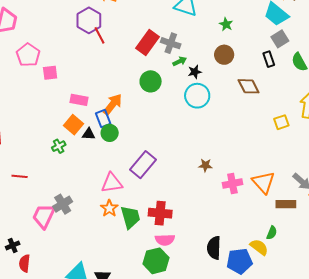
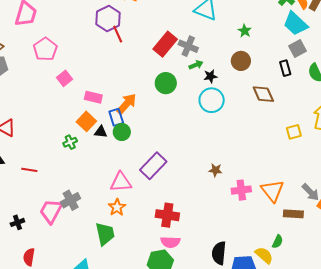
pink square: (50, 73) -> (64, 78), moved, turned -35
green trapezoid: (130, 217) -> (105, 234), moved
black cross: (13, 245) -> (17, 222), moved

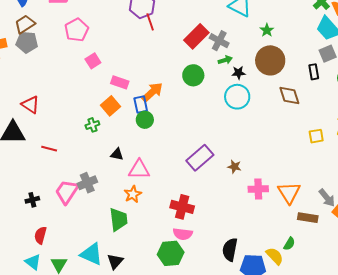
green star: (245, 31) -> (267, 30), moved
brown circle: (241, 61) -> (270, 60), size x1.5
black triangle: (101, 132) -> (117, 154), moved
purple rectangle: (153, 166) -> (200, 158), moved

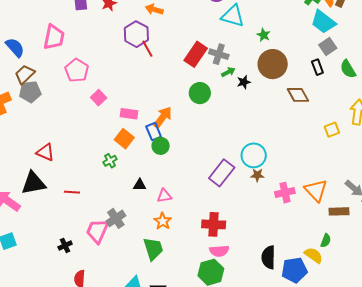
cyan circle: (237, 97) -> (254, 155), moved
pink triangle: (139, 170) -> (164, 196), size x0.7

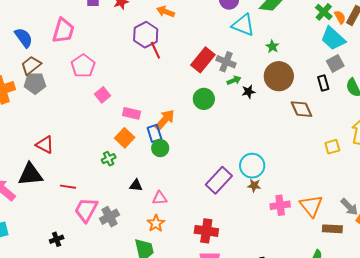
pink trapezoid: (97, 231) -> (86, 210), moved

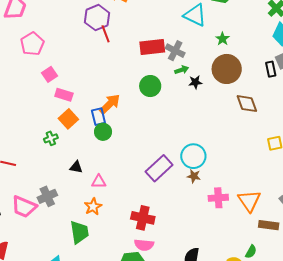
red rectangle: (203, 60) -> (152, 47), turned 40
black rectangle: (323, 83) -> (271, 69), moved
pink rectangle: (131, 113) -> (64, 95), moved
pink trapezoid: (86, 210) -> (24, 207), moved, turned -100

